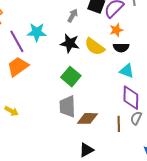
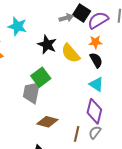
gray arrow: (73, 16) -> (66, 18), moved, turned 32
black semicircle: (121, 48) -> (96, 60), turned -133
gray trapezoid: (67, 106) -> (32, 93), moved

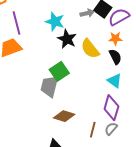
cyan star: (17, 26) -> (55, 21), moved

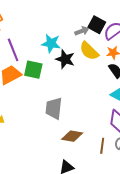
yellow semicircle: (90, 49) -> (89, 51), moved
green square: (59, 71) -> (33, 70), moved, turned -36

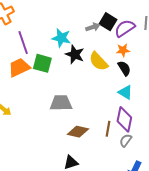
yellow semicircle: (89, 51) -> (99, 61), moved
gray trapezoid: (54, 108) -> (61, 103), turned 80
brown line: (102, 146) -> (108, 129), moved

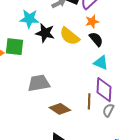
brown diamond: (78, 132) -> (60, 109), turned 30

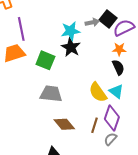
cyan star: (29, 19) -> (71, 31), moved, turned -30
yellow semicircle: (70, 36) -> (98, 92), moved
green square: (14, 47) -> (45, 60), moved

